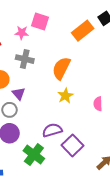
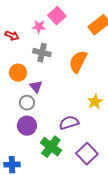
pink square: (40, 21) -> (57, 16), turned 30
yellow star: (65, 96) -> (95, 102), moved
purple square: (72, 145) -> (87, 154), moved

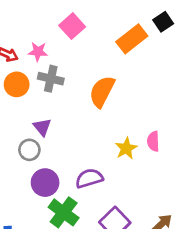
pink star: (39, 27) -> (38, 52), moved
orange circle: (18, 73) -> (17, 84), moved
purple circle: (27, 126) -> (45, 183), moved

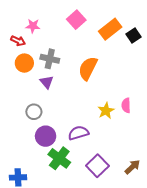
black square: (163, 22) -> (133, 35), moved
pink square: (72, 26) -> (76, 20), moved
pink star: (38, 52) -> (33, 26), moved
purple triangle: (42, 127) -> (47, 82), moved

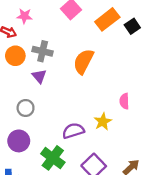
yellow star: (106, 111) -> (103, 122), moved
purple circle: (46, 136) -> (19, 141), moved

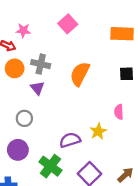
orange rectangle: (107, 19) -> (122, 34), moved, turned 40
black square: (132, 26) -> (126, 74), moved, turned 32

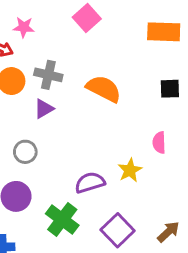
orange semicircle: (80, 74) -> (104, 89), turned 90
purple triangle: (37, 88) -> (44, 109), turned 40

